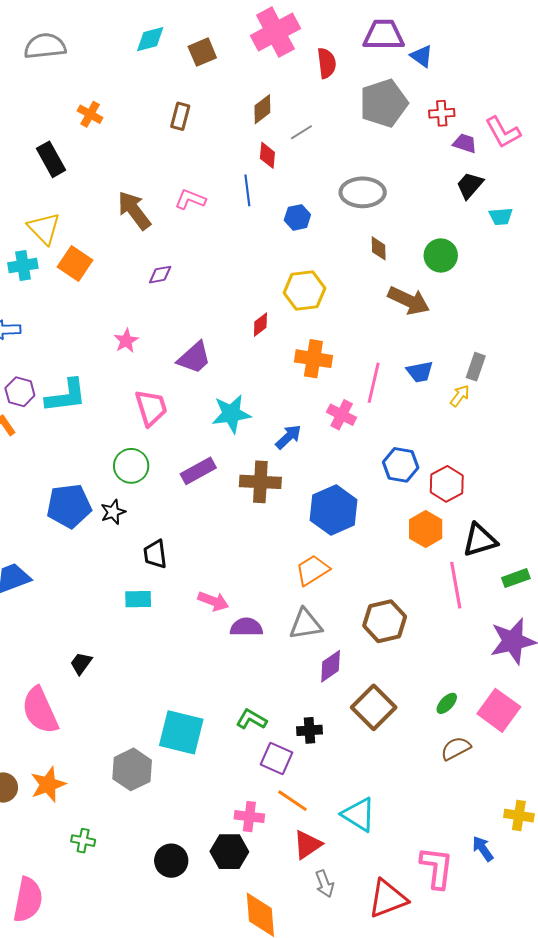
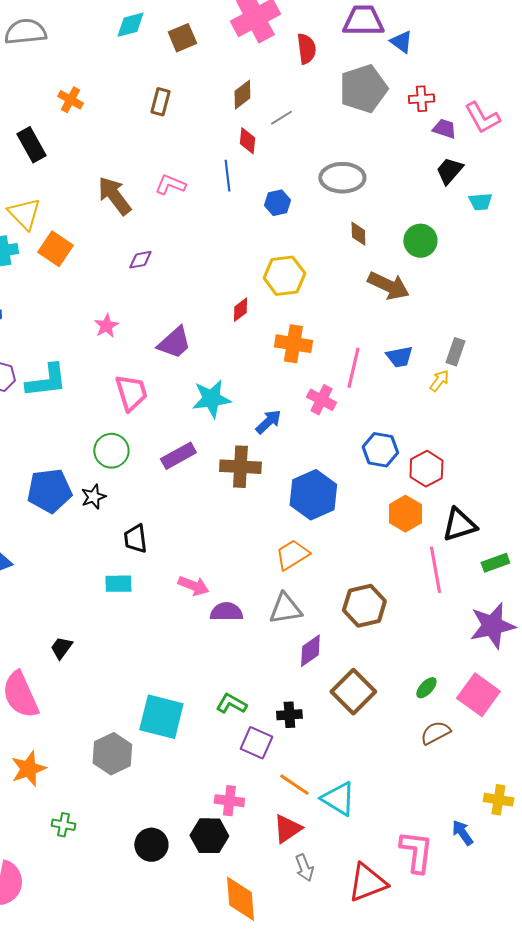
orange line: (292, 801) -> (294, 785), moved

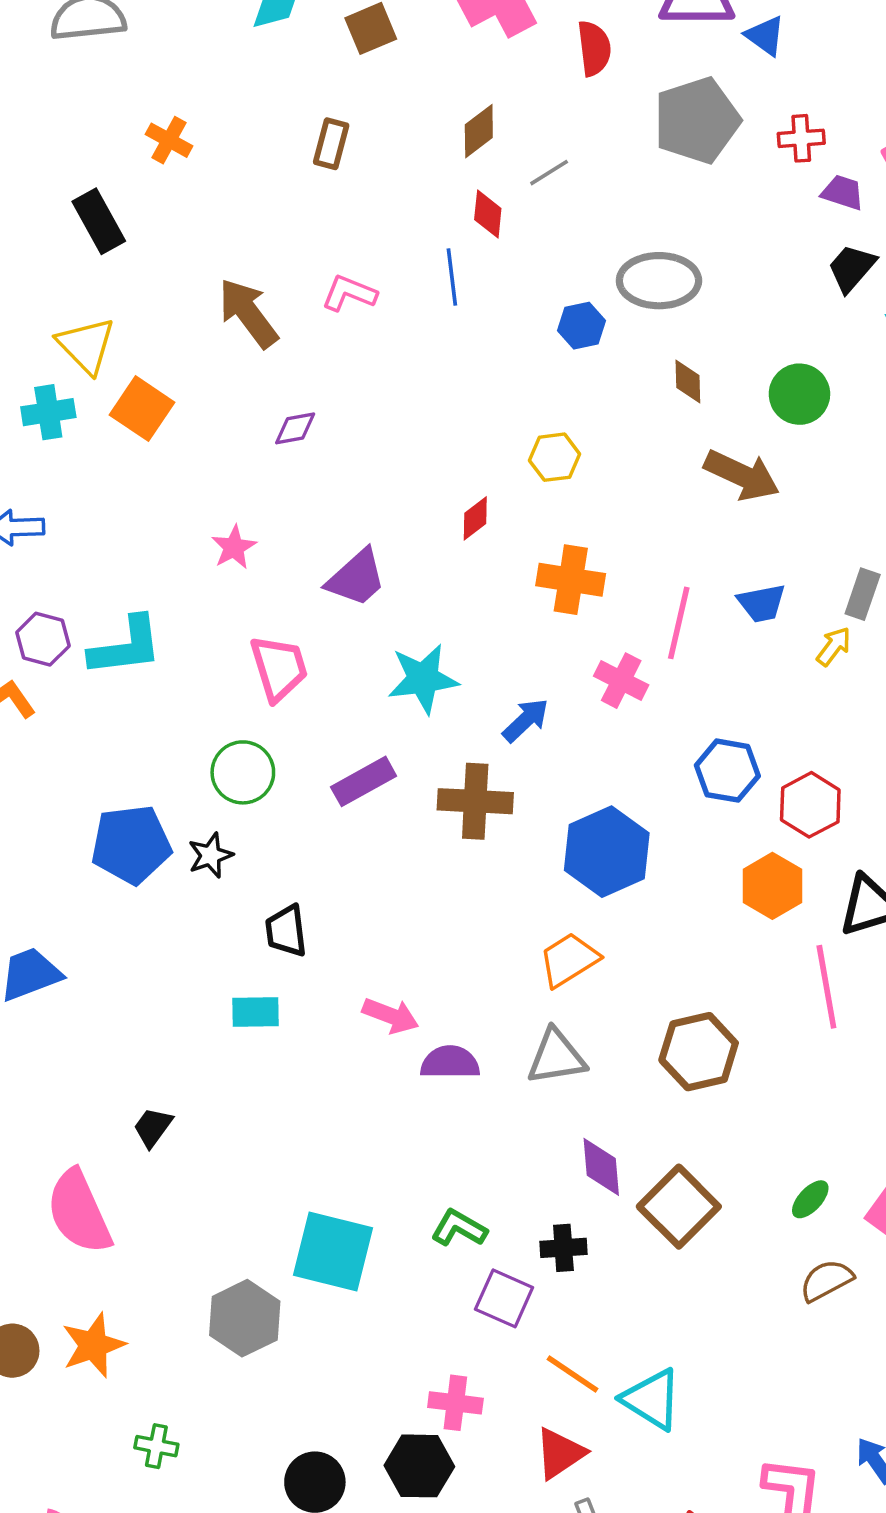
blue hexagon: (277, 203) -> (582, 326), moved
yellow hexagon: (284, 276) -> (554, 457), size x0.7
purple diamond: (310, 651) -> (601, 1167), moved, turned -60

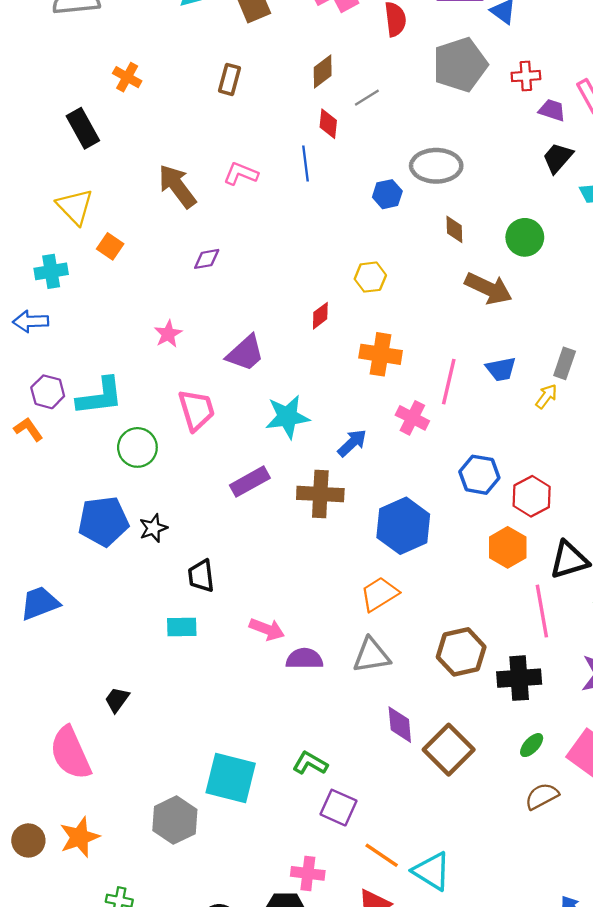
orange square: (142, 409) -> (110, 246), size x0.7
cyan cross: (48, 412) -> (51, 271), moved
green circle: (243, 772) -> (137, 447), moved
black cross: (563, 1248) -> (519, 678), moved, size x1.5

